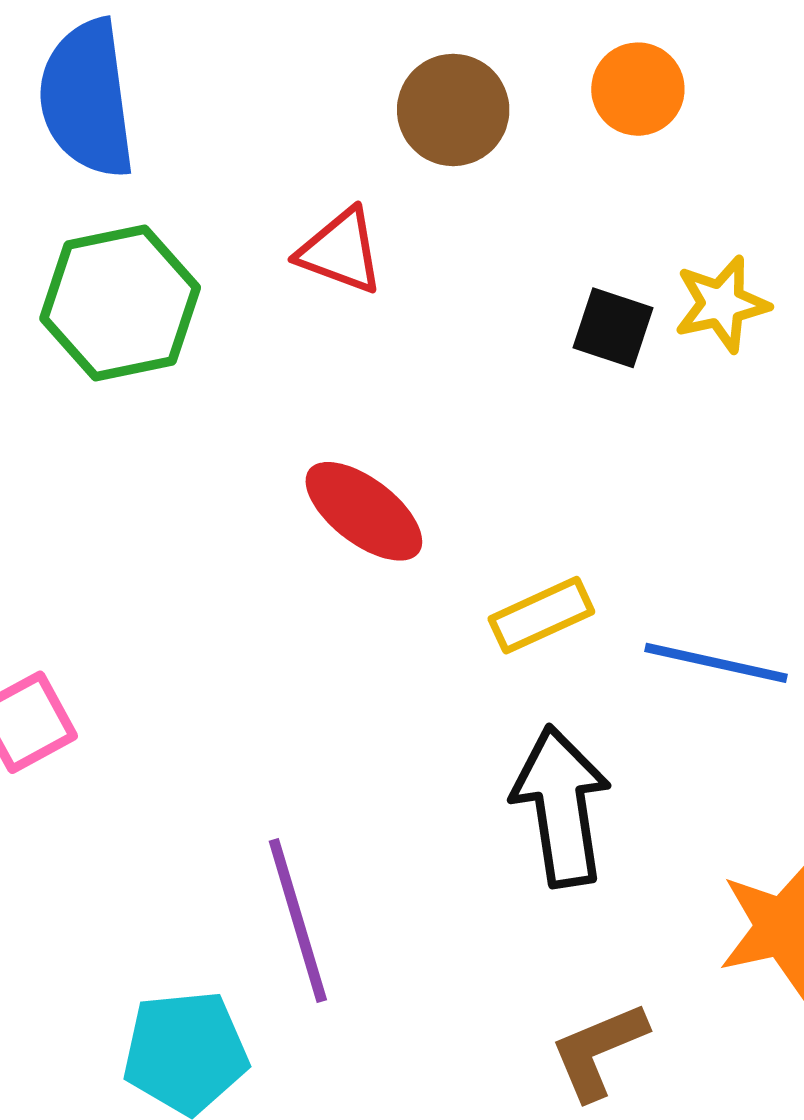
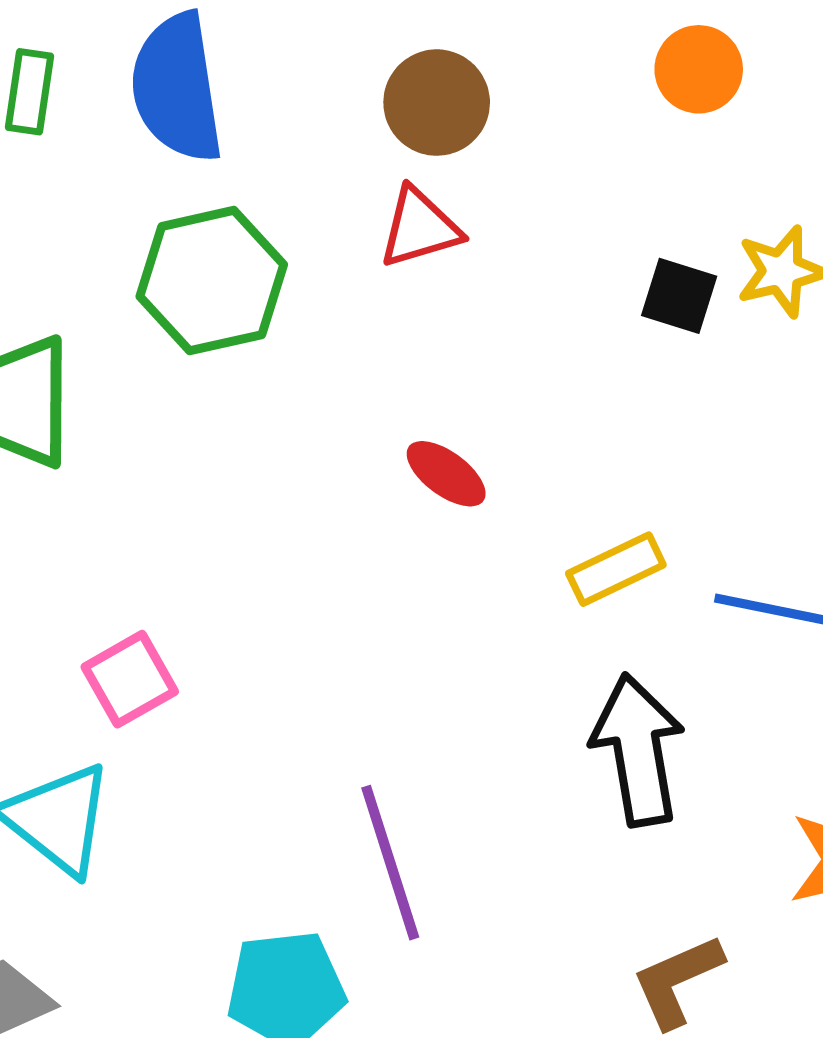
brown circle: (453, 110) -> (437, 103), moved
red triangle: (341, 251) -> (420, 228), turned -36
red ellipse: (364, 511) -> (446, 474), size x0.7

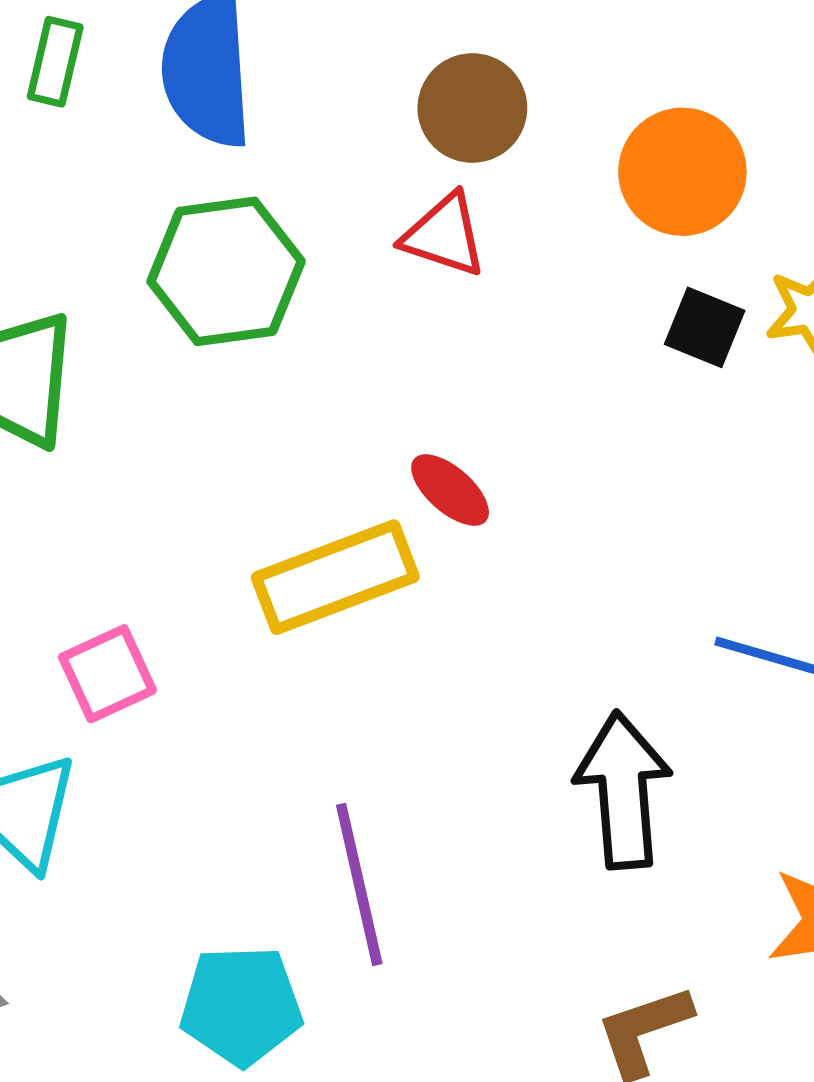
orange circle: (699, 69) -> (682, 172), moved, size x1.4
red triangle: (420, 228) -> (444, 235), turned 30
yellow rectangle: (616, 569) -> (335, 577), moved, size x1.6

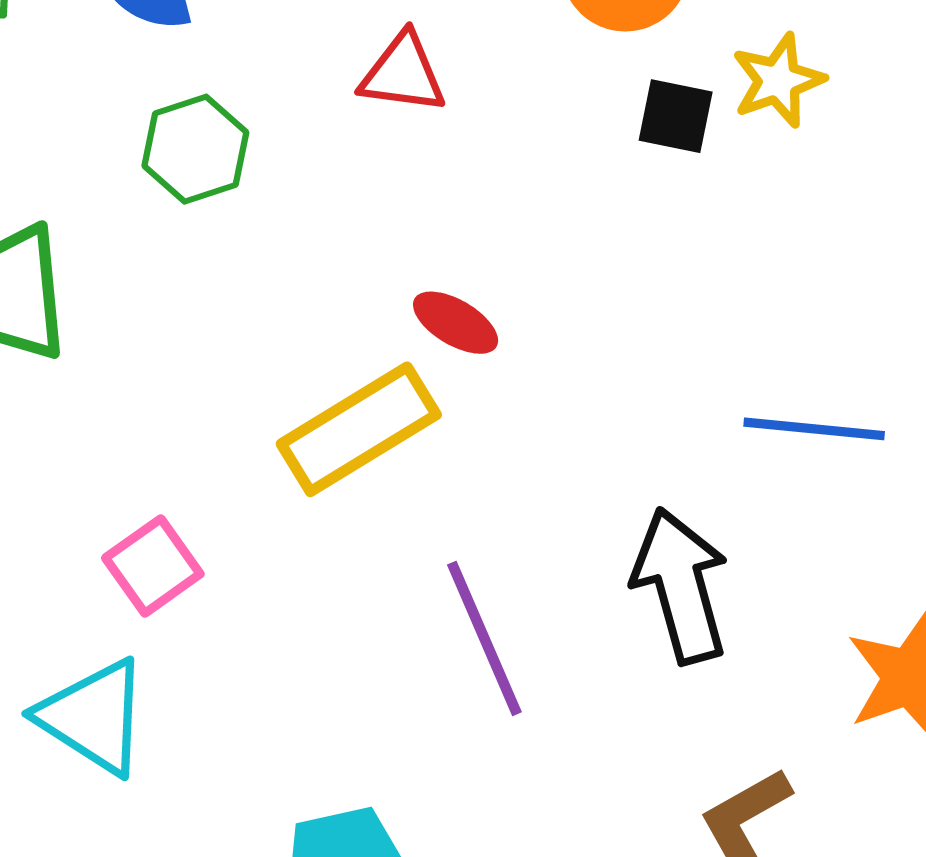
green hexagon: (226, 271) -> (195, 149), size x0.7
purple line: (359, 884) -> (484, 638), moved

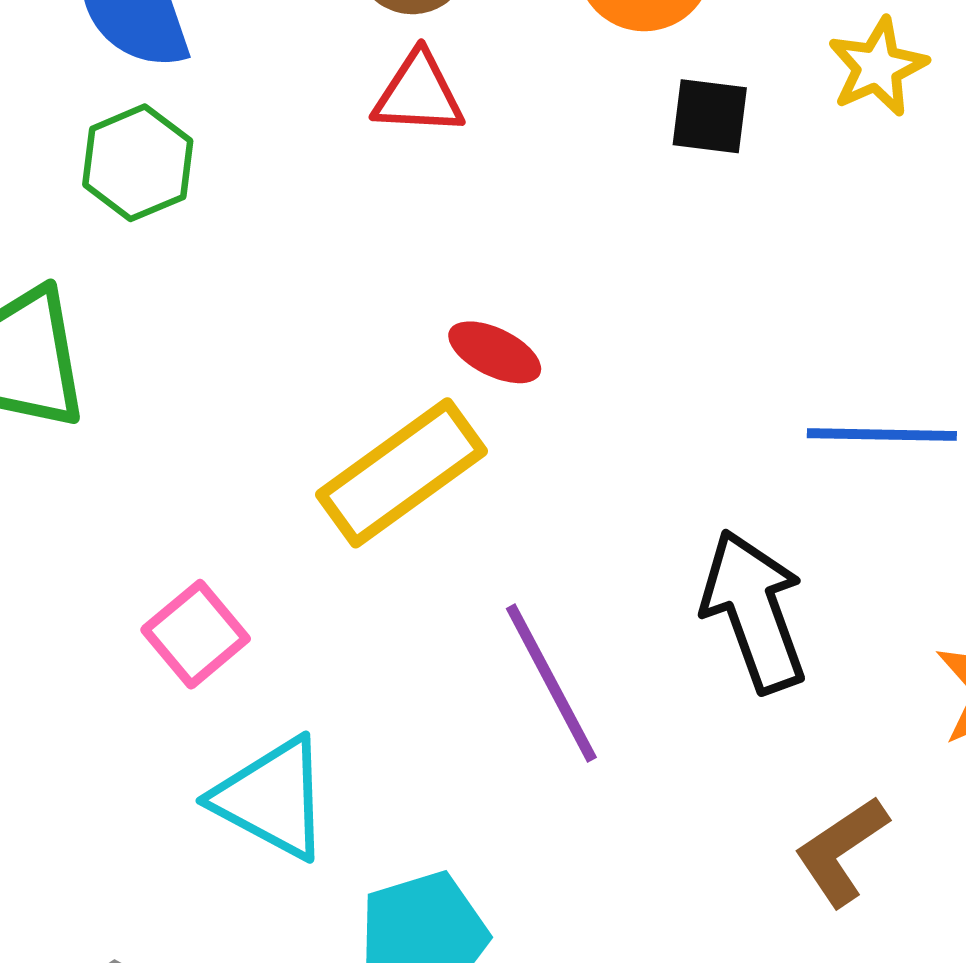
yellow star: (778, 81) -> (878, 67), moved
green hexagon: (195, 149) -> (138, 163), moved
cyan triangle: (93, 717) -> (272, 798), moved

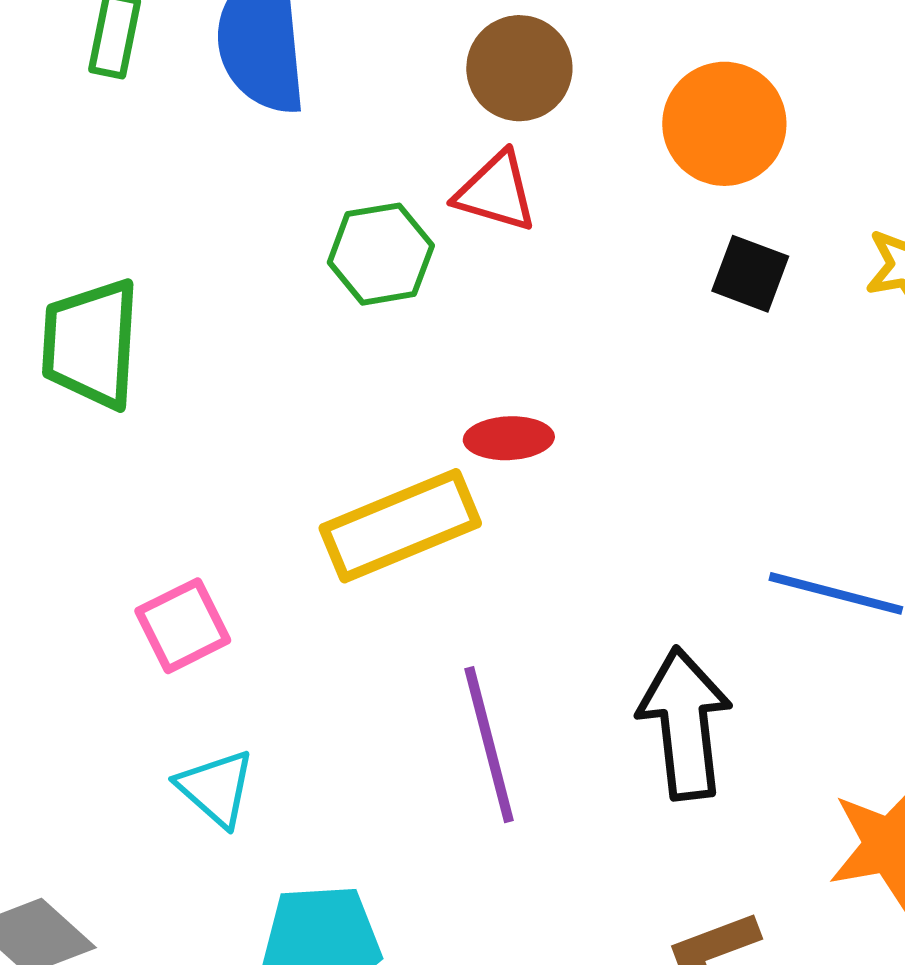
green hexagon: (138, 163) -> (381, 254), moved
red ellipse: (495, 352) -> (509, 438), turned -42
cyan triangle: (272, 798) -> (216, 788), size x0.7

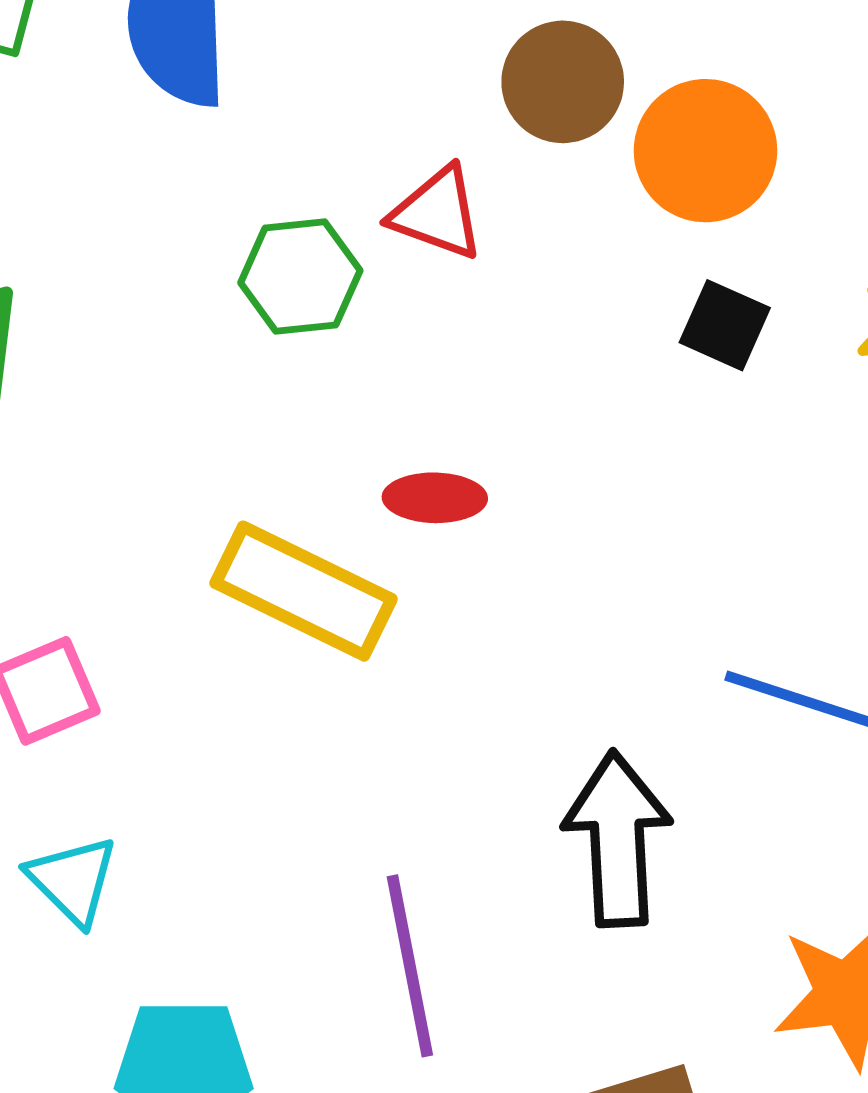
brown circle: (519, 68) -> (563, 82), moved
yellow rectangle: (400, 526) -> (304, 591), turned 45
purple line: (489, 745) -> (410, 966), moved

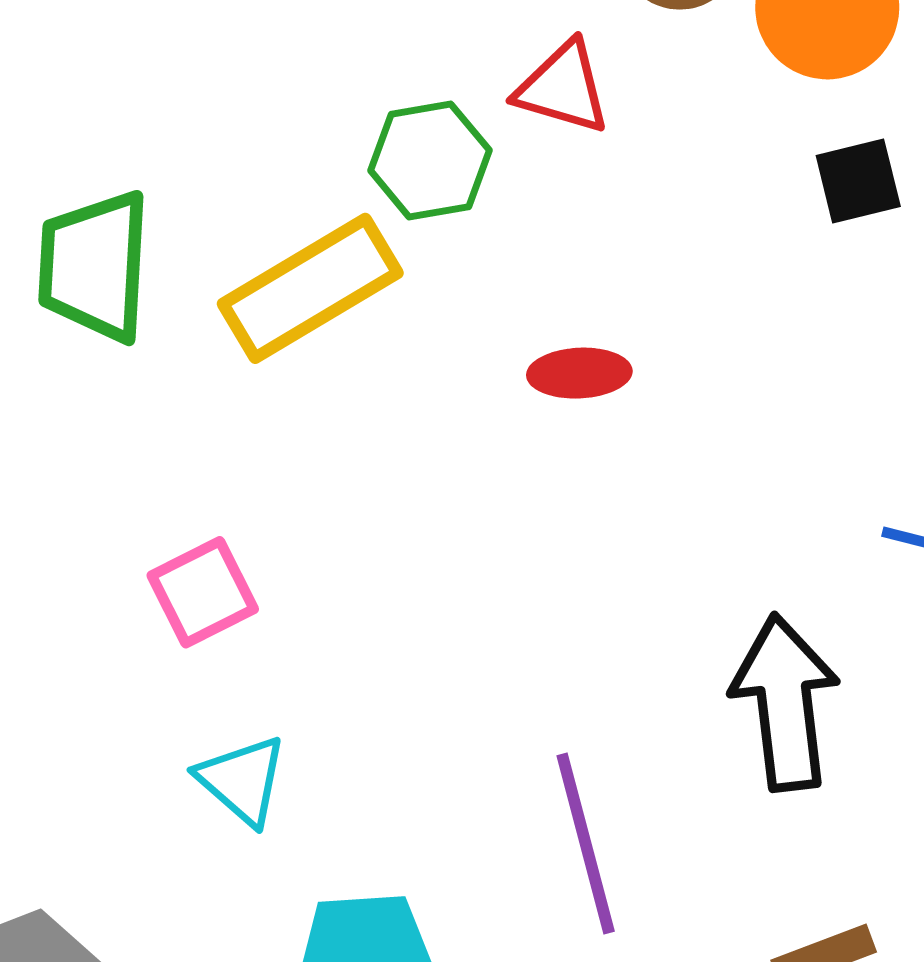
black square: (725, 325) -> (858, 181), turned -34
yellow rectangle: (304, 591) -> (310, 288), moved, turned -53

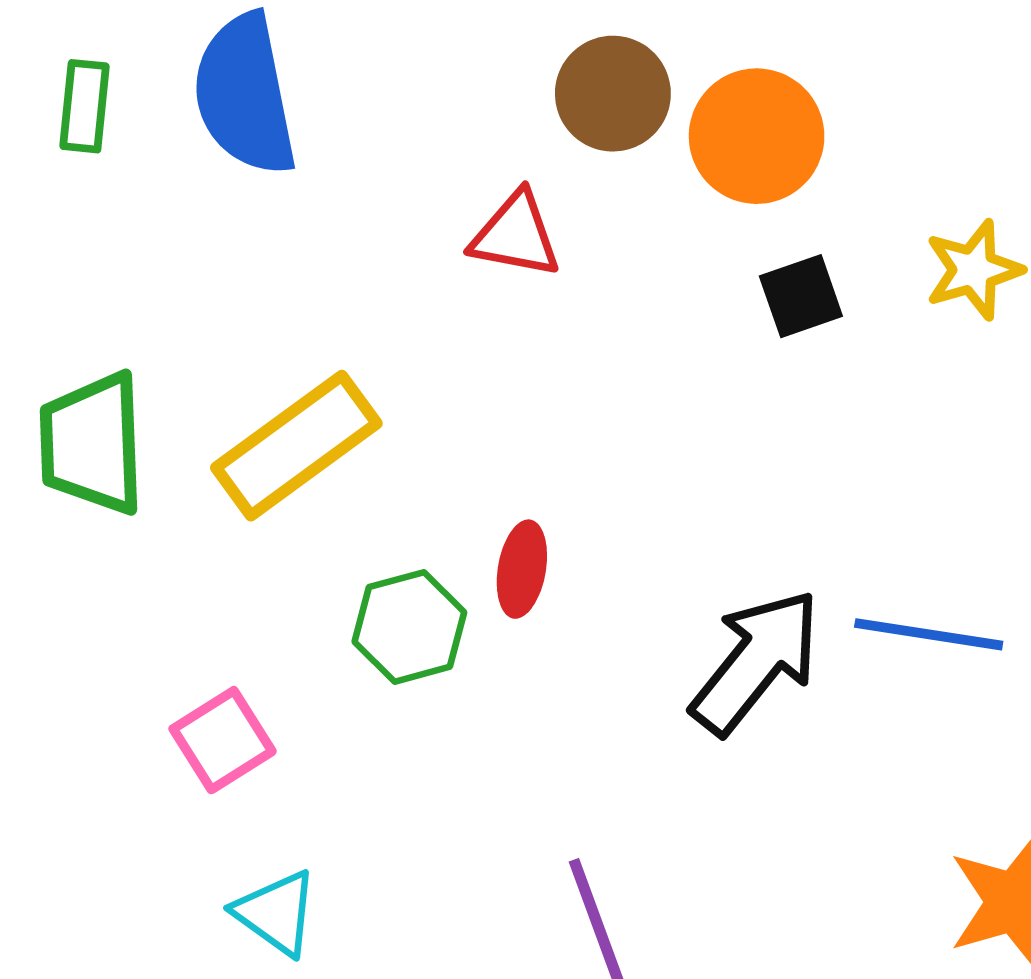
green hexagon: (430, 160) -> (409, 627), moved
red ellipse: (579, 373) -> (522, 569), moved, turned -72
black arrow: (785, 703) -> (756, 662), moved, turned 51

